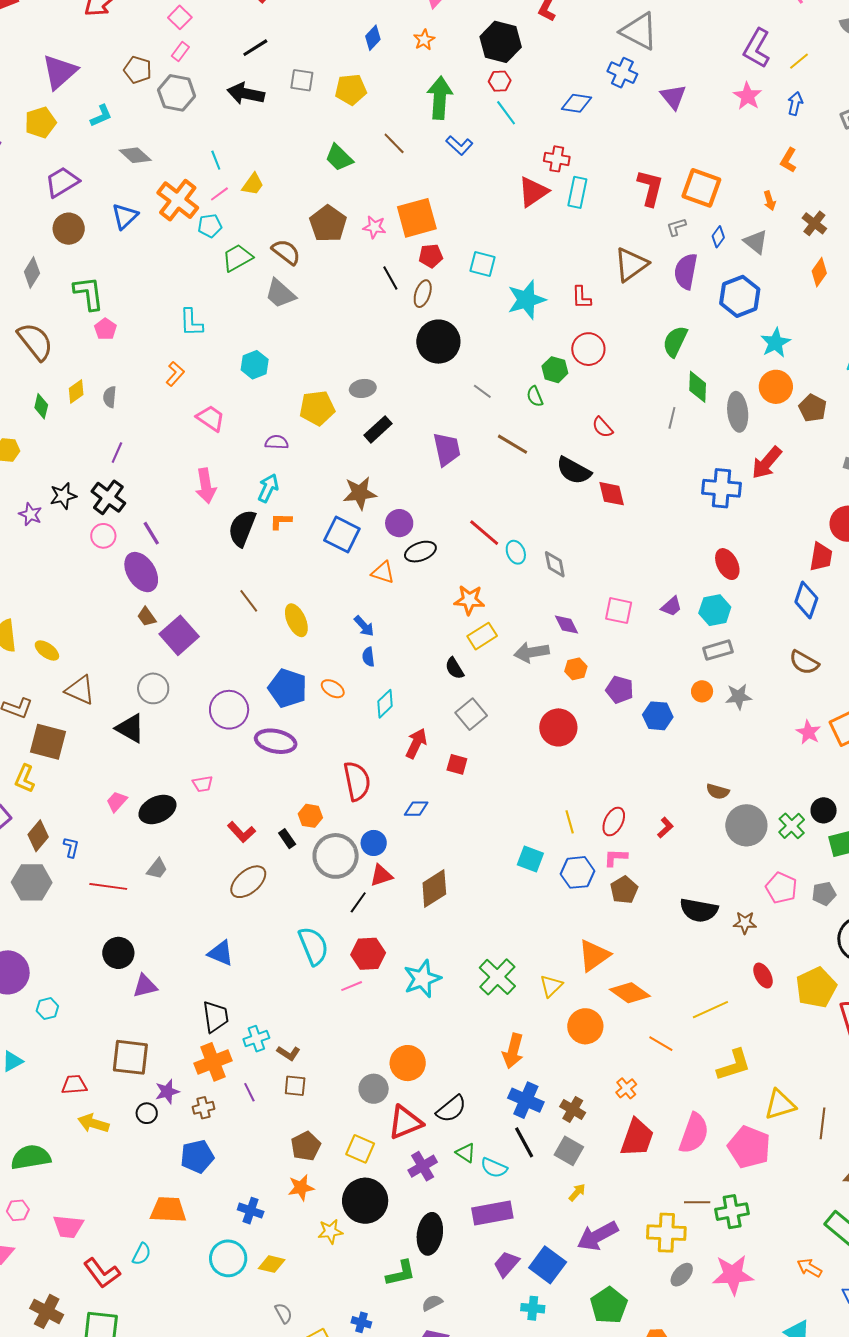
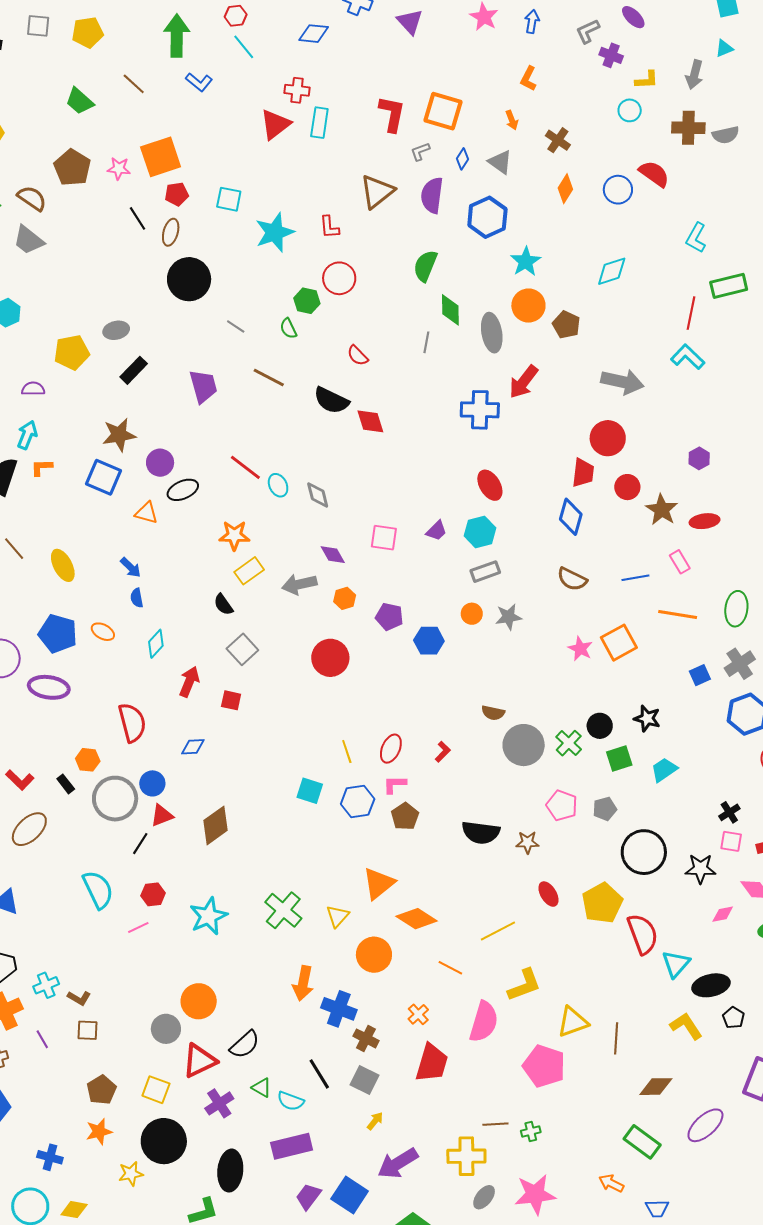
red hexagon: (368, 954) -> (153, 894), size x0.7
blue cross: (526, 1100) -> (339, 1009), moved
pink semicircle: (694, 1133) -> (484, 1022), moved
green cross: (732, 1212) -> (531, 1131), size x0.6

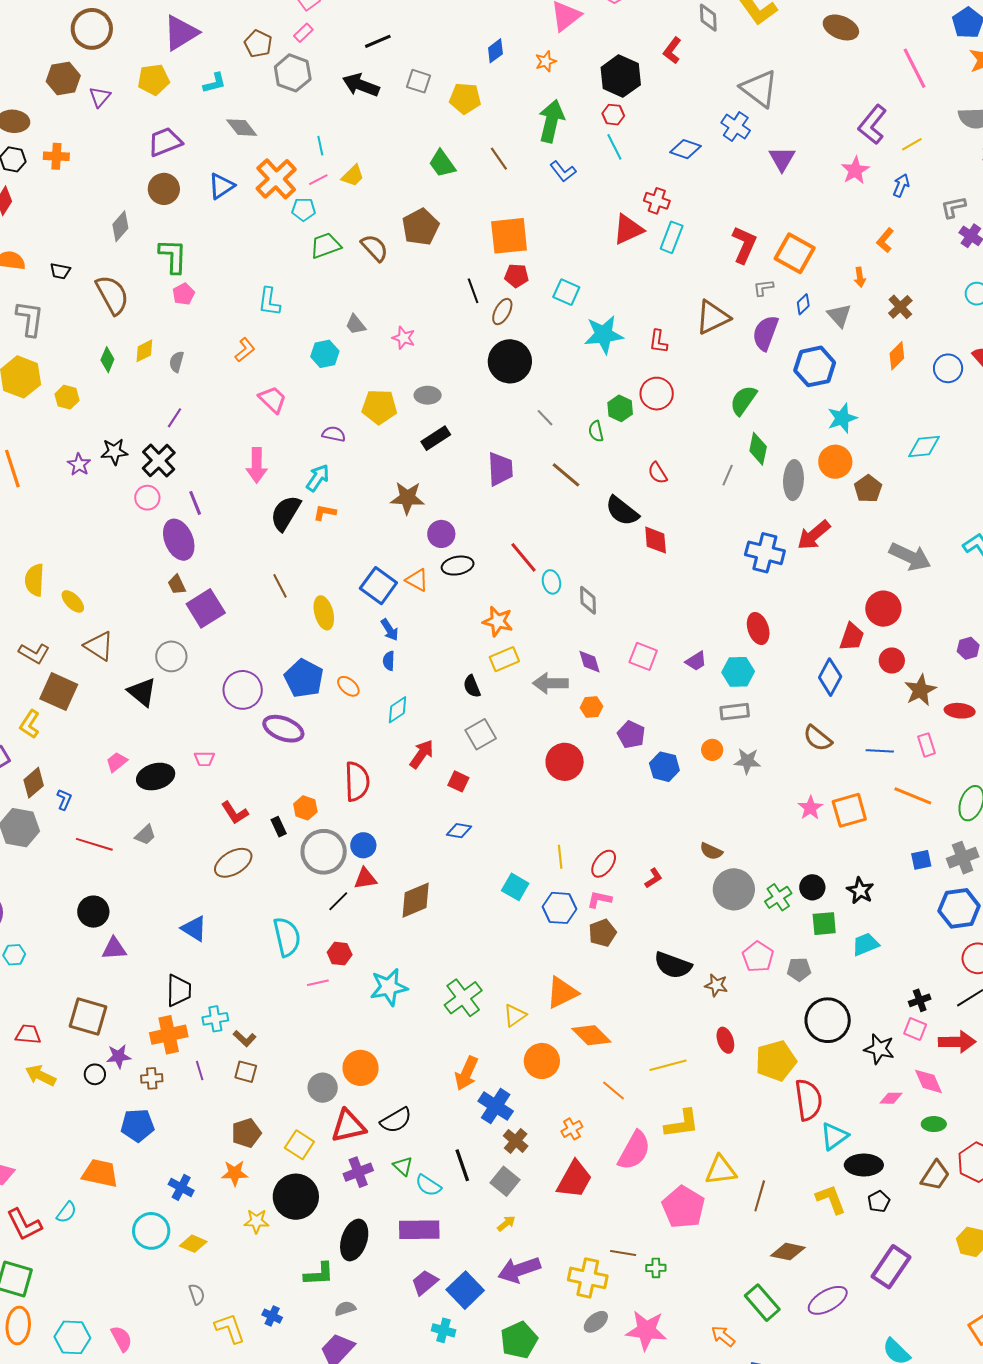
pink star: (119, 168) -> (404, 338), moved
gray trapezoid: (28, 240) -> (356, 325), moved, size x0.7
blue square: (103, 477) -> (378, 586), moved
blue diamond: (193, 747) -> (459, 831), moved

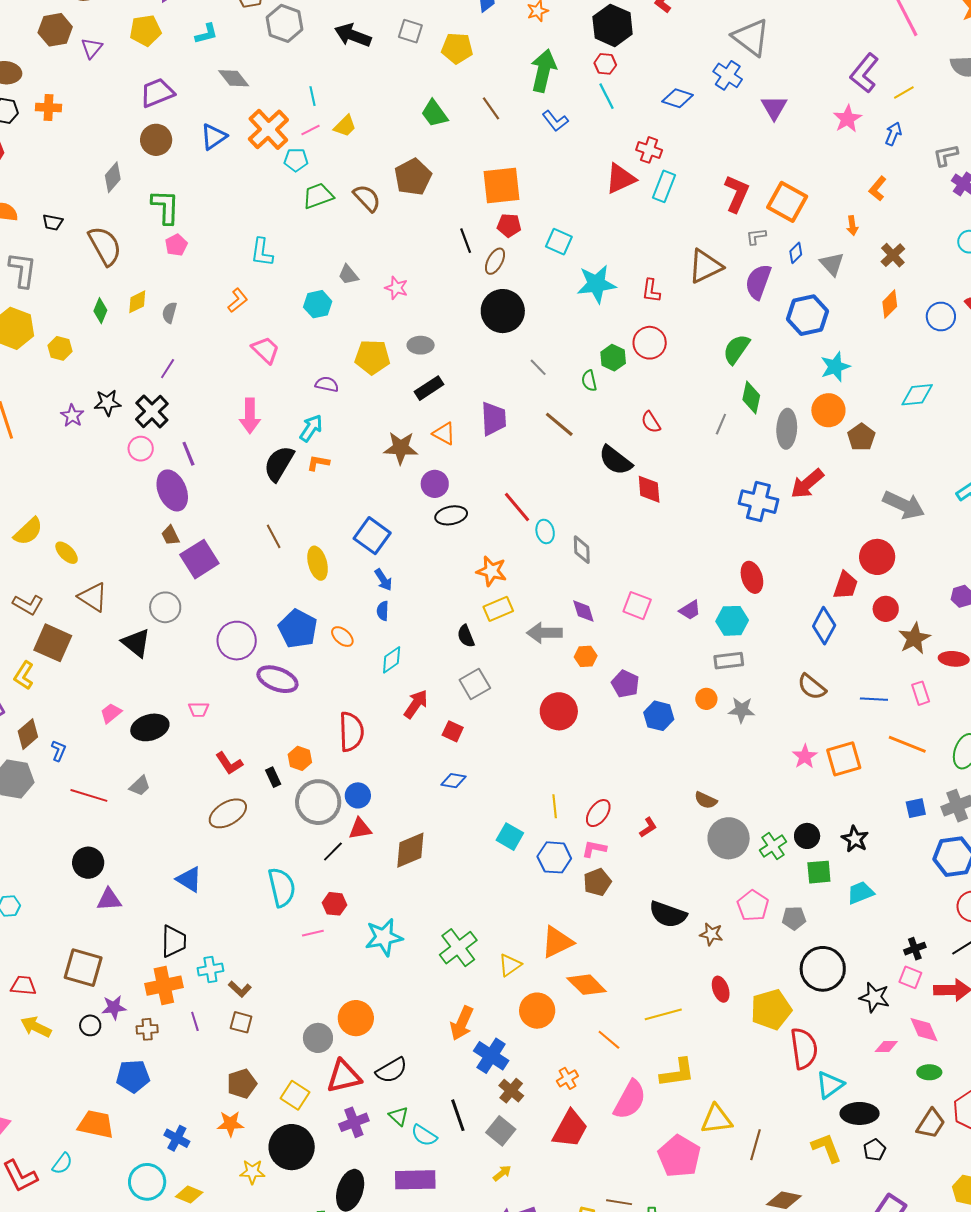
yellow semicircle: (35, 580) -> (28, 531), turned -136
orange triangle: (417, 580) -> (444, 433), moved

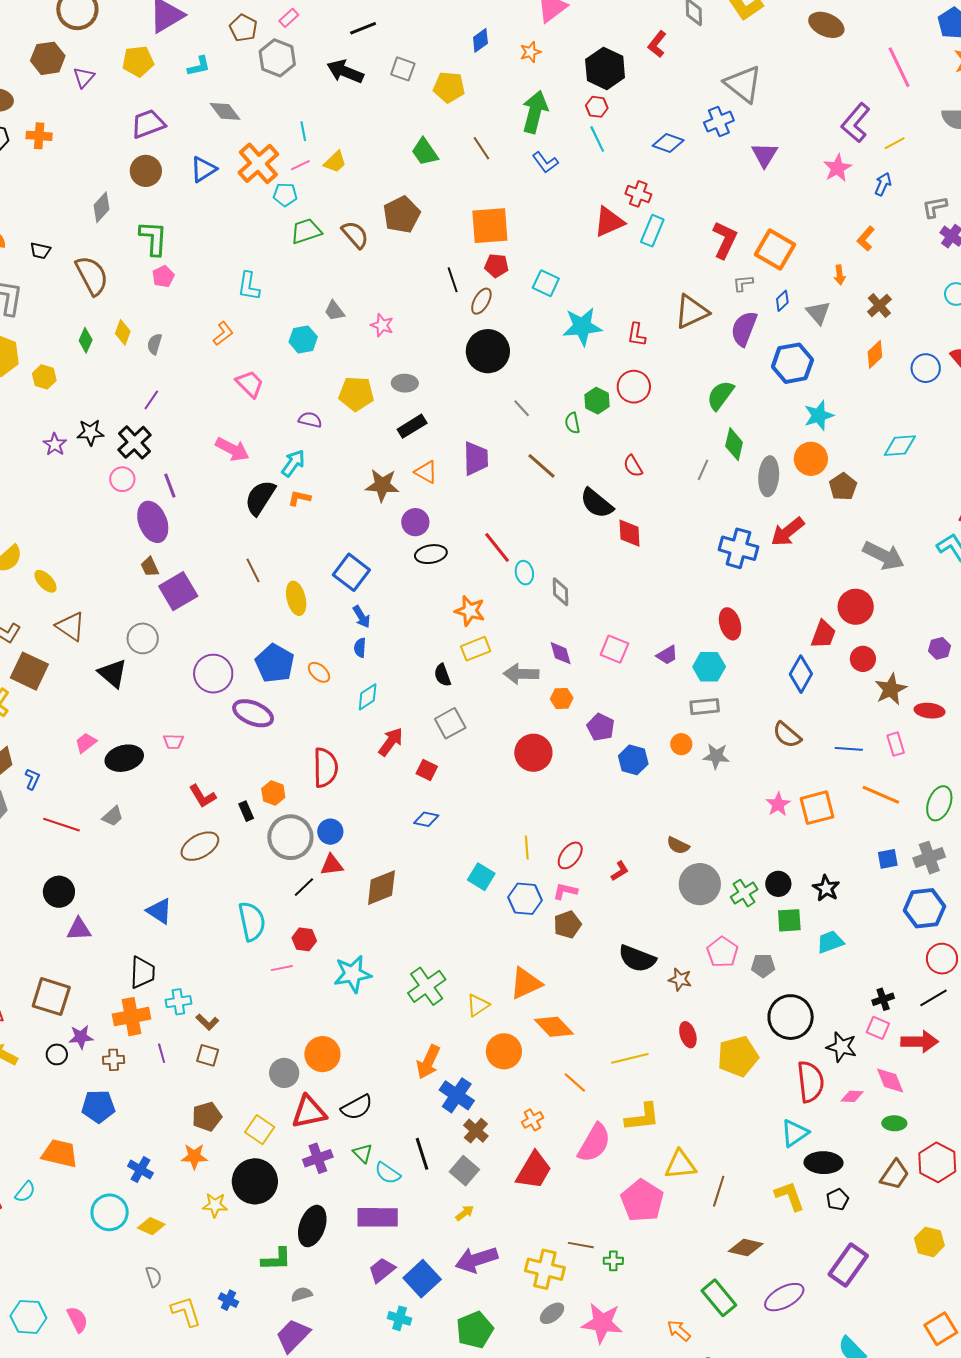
blue cross: (728, 75) -> (719, 121), turned 32
yellow diamond: (137, 302) -> (123, 332), turned -45
pink arrow: (250, 416) -> (232, 449), turned -64
red semicircle: (804, 1048) -> (810, 1082), moved

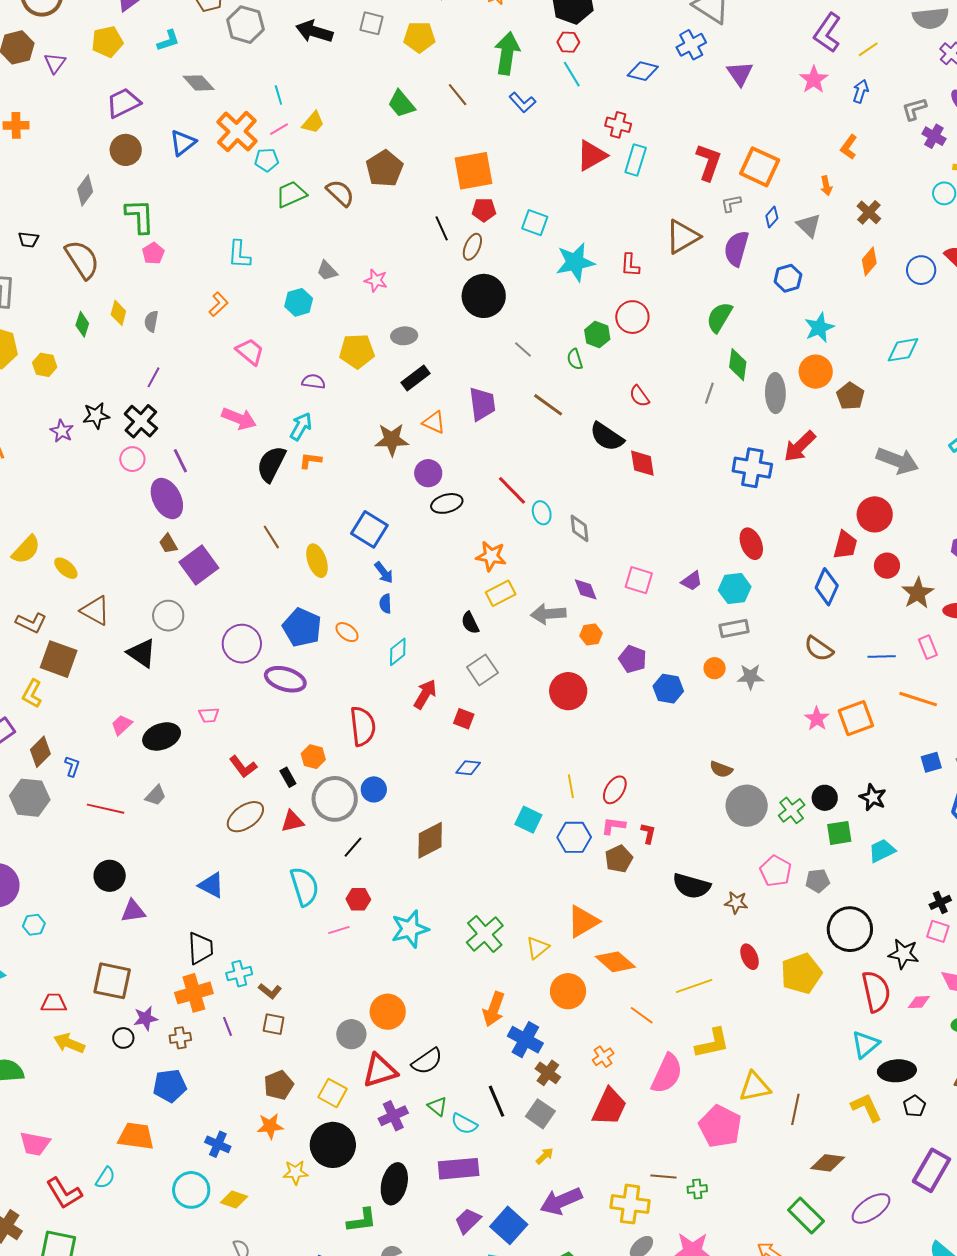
blue hexagon: (792, 363) -> (788, 278), size x0.7
red triangle: (332, 865) -> (292, 821), moved
red L-shape: (620, 871) -> (648, 833), moved, turned -40

